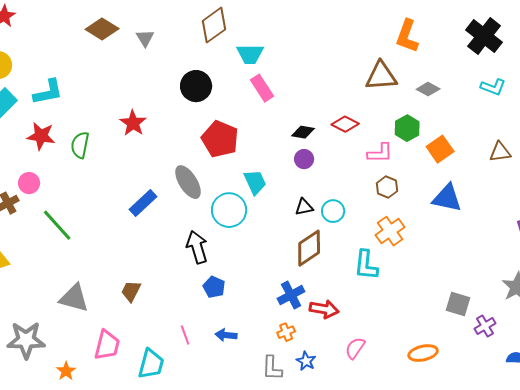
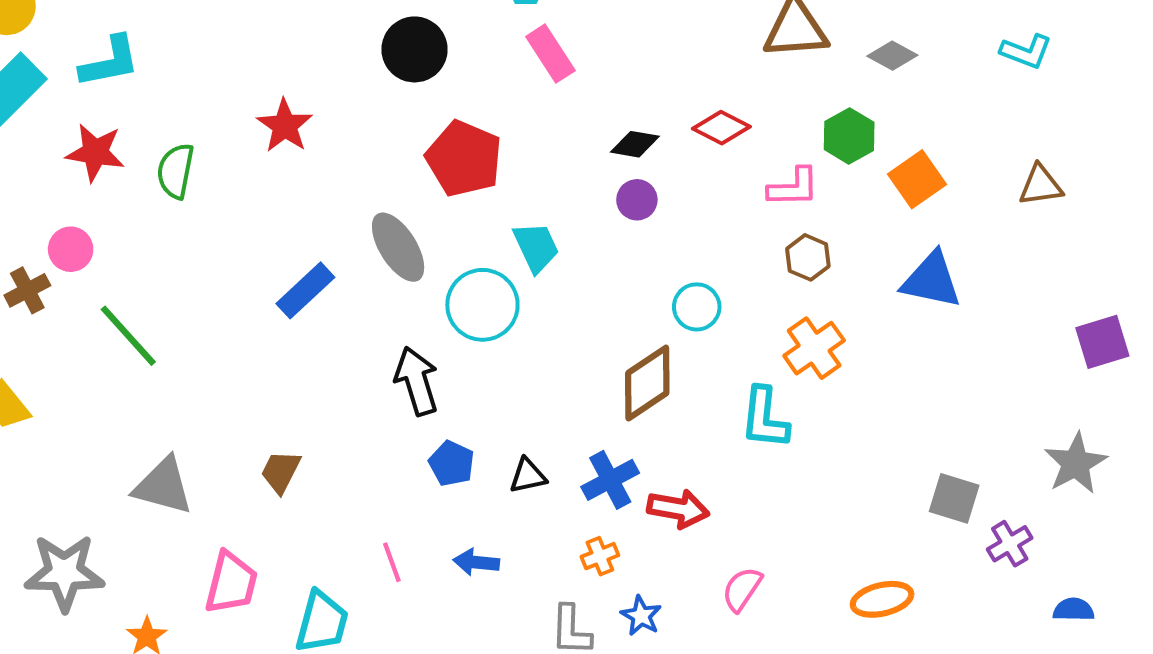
black triangle: (304, 207) -> (528, 476), moved

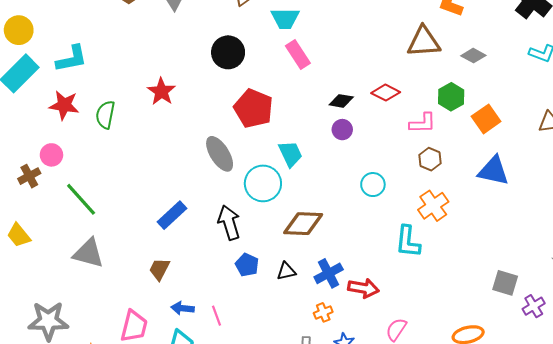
blue rectangle: (305, 290) -> (172, 215), moved
brown diamond: (647, 383) -> (303, 224), moved, turned 36
gray triangle: (163, 486) -> (88, 253), moved
blue arrow: (476, 562) -> (183, 308), moved

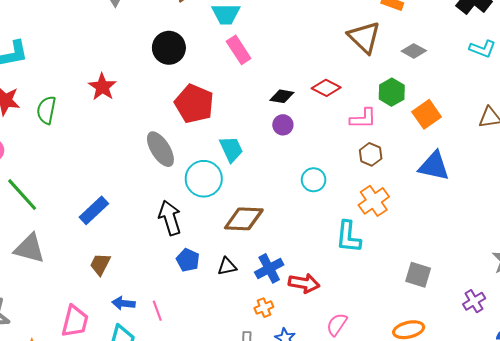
brown triangle: (424, 42) -> (364, 37), turned 48
blue rectangle: (172, 215) -> (94, 210), moved
gray square: (505, 283) -> (418, 275), moved

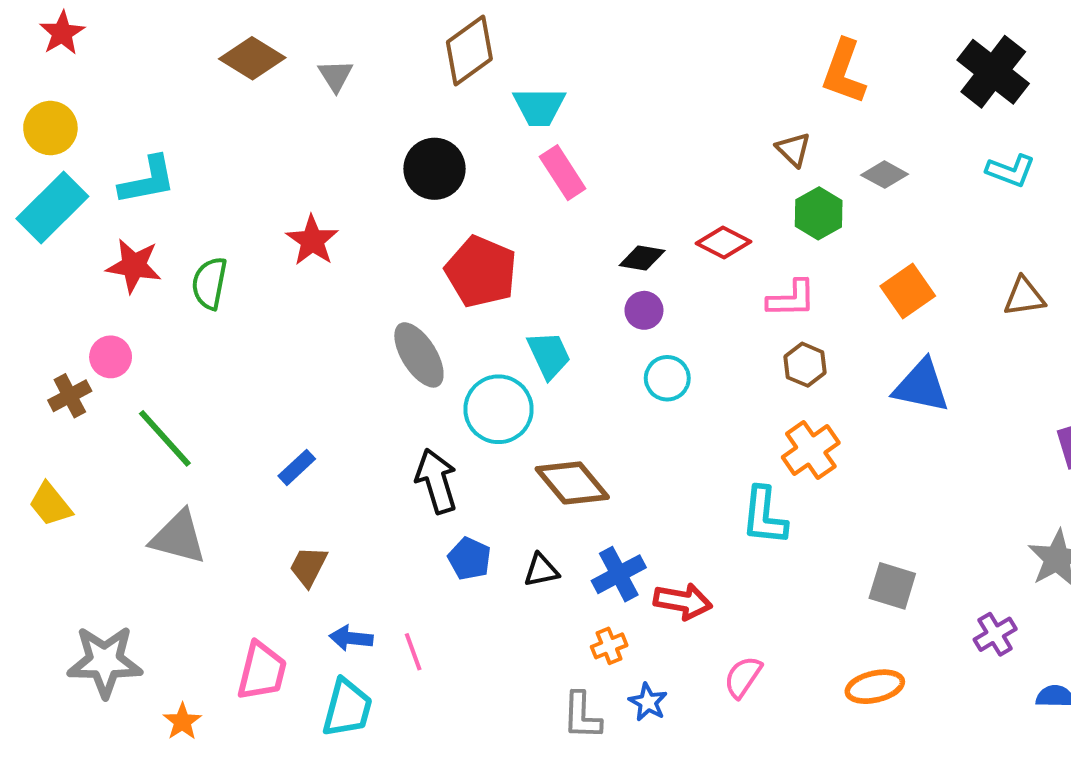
brown triangle: (364, 37) -> (793, 149), size x0.6
green hexagon: (392, 92) -> (819, 213), moved
cyan circle: (314, 180) -> (667, 378), moved
blue rectangle: (94, 210) -> (297, 467), size x0.7
brown diamond: (244, 219) -> (572, 483), turned 48

